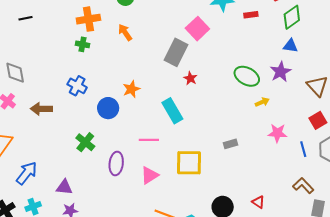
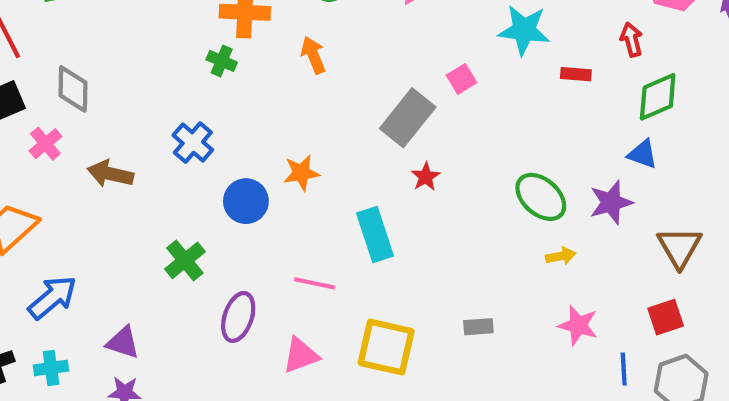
pink square: (197, 29) -> (461, 79), size x0.6

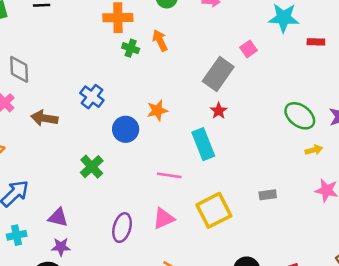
green cross: (222, 61) -> (131, 48), moved
red star: (426, 177) -> (219, 111), moved
purple ellipse: (238, 317) -> (122, 228), moved
yellow square: (386, 347) -> (214, 210), turned -36

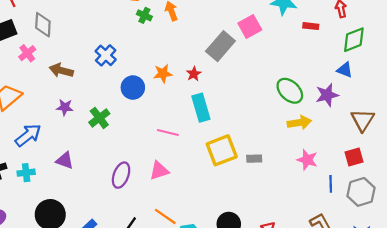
pink square: (248, 49) -> (250, 27), size x1.5
red star: (219, 111) -> (194, 74), moved
yellow arrow: (314, 150) -> (299, 123), size x1.5
yellow square: (214, 210) -> (222, 150), moved
purple star: (61, 247) -> (65, 107), moved

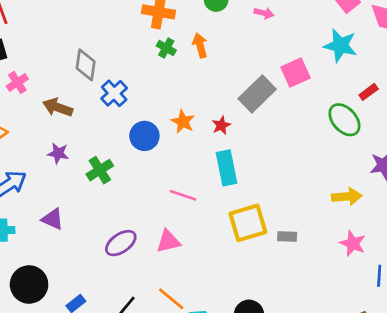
gray diamond: (43, 25) -> (86, 65), moved
red rectangle: (311, 26) -> (369, 92), moved, turned -48
orange star: (163, 73) -> (183, 122), turned 30
green ellipse: (290, 91) -> (344, 120), moved
purple ellipse: (121, 175) -> (121, 243), turned 30

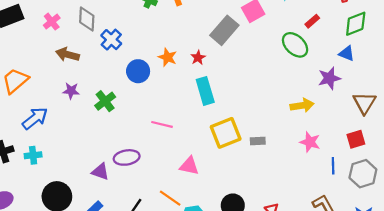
pink cross: (17, 82) -> (52, 22), moved
pink line: (183, 195) -> (162, 124), moved
purple triangle: (53, 219) -> (100, 172), moved
pink triangle: (168, 241) -> (189, 166), moved, turned 30
purple ellipse: (121, 243) -> (127, 157), turned 30

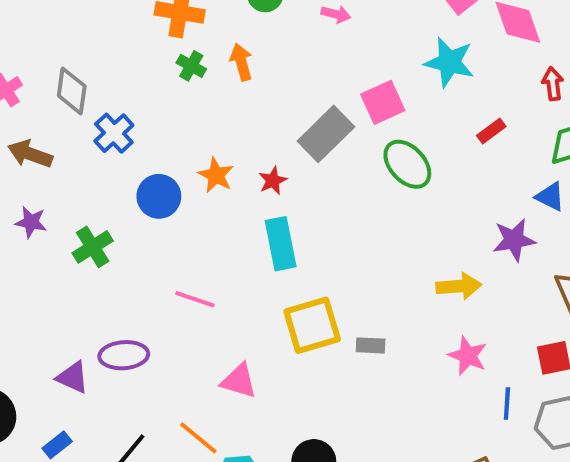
green ellipse: (295, 45) -> (407, 164), moved

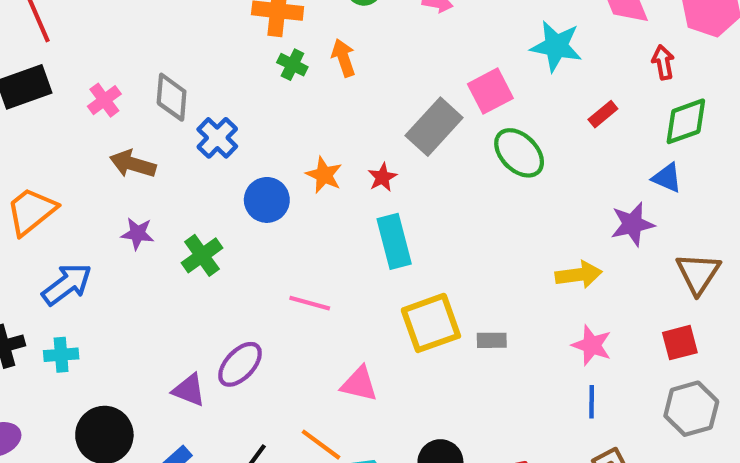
purple ellipse: (124, 355) -> (240, 364), turned -39
blue line: (507, 404) -> (592, 402), moved

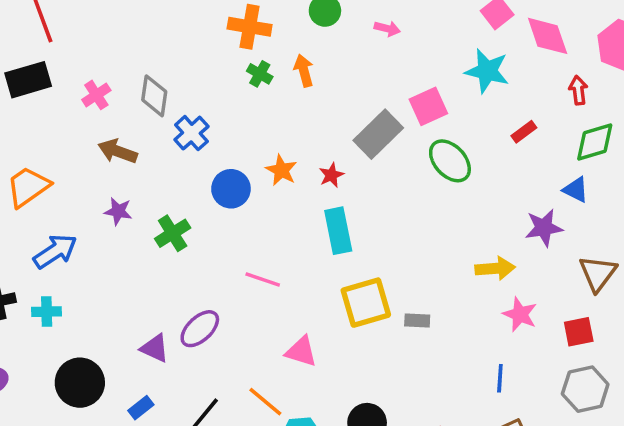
pink star: (592, 345) -> (520, 314), moved

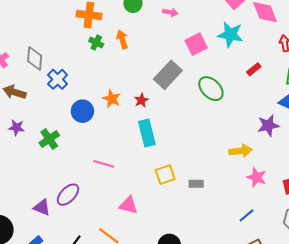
pink square: (428, 106) -> (196, 44), moved
yellow square: (366, 303) -> (165, 175), size x0.7
blue line: (500, 378) -> (246, 215), turned 49

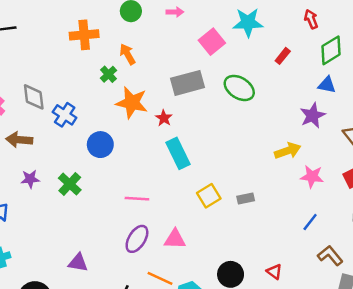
green cross: (96, 43) -> (109, 74), moved, turned 32
gray rectangle: (168, 75) -> (187, 83), turned 44
orange star: (112, 99) -> (132, 103), moved, size x1.5
purple ellipse: (68, 195) -> (137, 239), moved

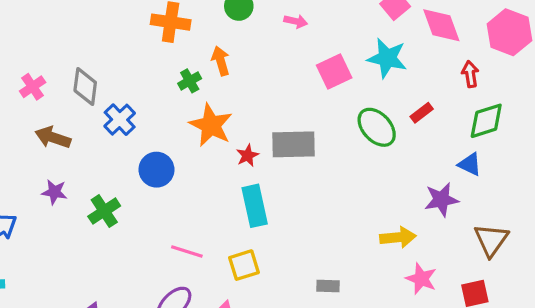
gray rectangle: (187, 83) -> (294, 144), moved
green ellipse: (239, 88) -> (377, 127), moved
yellow square: (209, 196) -> (244, 265), moved

